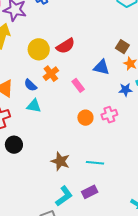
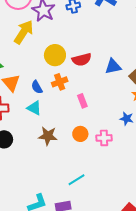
blue triangle: (101, 67) -> (113, 66), moved, turned -42
brown star: (60, 161) -> (48, 136), moved, turned -30
cyan line: (95, 163) -> (77, 180), turned -54

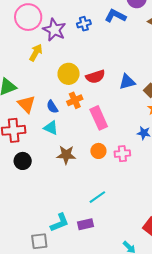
yellow arrow: (24, 32) -> (36, 53), size x0.7
pink rectangle: (82, 101) -> (99, 118), size x1.6

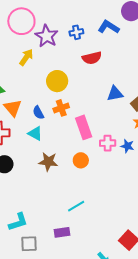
red semicircle: (95, 77) -> (92, 58), moved
pink cross: (122, 154) -> (108, 143), moved
cyan L-shape: (60, 223) -> (18, 222), moved
gray square: (39, 241) -> (29, 244), moved

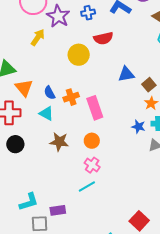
yellow circle: (57, 81) -> (79, 55), moved
orange cross: (61, 108) -> (71, 97), moved
pink cross: (108, 143) -> (92, 165), moved, turned 35
purple rectangle: (62, 232) -> (58, 210), moved

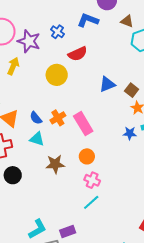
blue cross: (88, 13) -> (58, 32), turned -32

